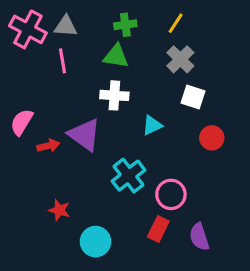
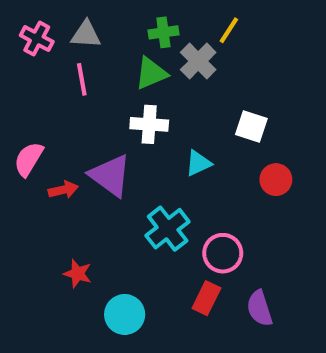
pink cross: (28, 29) -> (37, 39), size x0.7
green triangle: (116, 56) -> (151, 73), turned -32
gray cross: (180, 59) -> (198, 61), moved

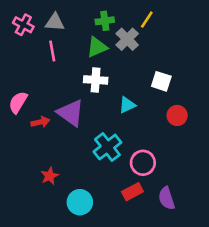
red star: (78, 274) -> (50, 176), turned 30
red rectangle: (206, 298) -> (132, 192), turned 36

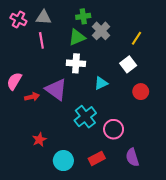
yellow line: (147, 20) -> (137, 38), moved
white square: (161, 81) -> (128, 64), turned 35
red rectangle: (132, 192) -> (97, 158), moved

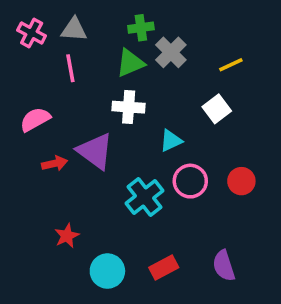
yellow line: (137, 38) -> (231, 65), turned 32
pink semicircle: (14, 81) -> (35, 119), moved, turned 30
red circle: (141, 92) -> (241, 181), moved
pink circle: (114, 129) -> (190, 181), moved

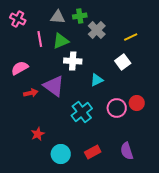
gray triangle: (74, 29) -> (58, 17), moved
green triangle: (130, 63) -> (61, 41), moved
pink circle: (190, 181) -> (117, 108), moved

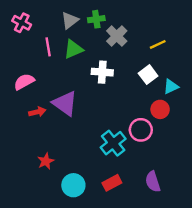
gray triangle: (58, 17) -> (70, 20), turned -42
white cross: (73, 61) -> (102, 72), moved
cyan triangle: (97, 80) -> (171, 87), moved
red circle: (137, 103) -> (160, 109), moved
cyan cross: (82, 112) -> (113, 143), moved

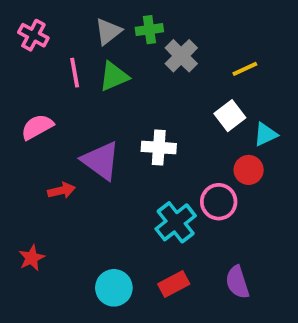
white cross: (102, 72) -> (159, 147), moved
red arrow: (37, 112) -> (61, 191), moved
red star: (46, 161) -> (32, 258), moved

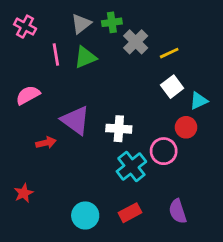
yellow line: (245, 69) -> (169, 53), moved
white cross: (159, 147) -> (119, 129), moved

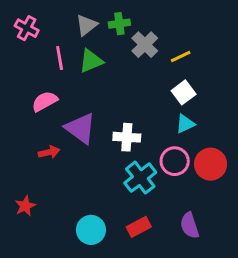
pink semicircle: (28, 95) -> (45, 101), moved
cyan triangle: (199, 101) -> (185, 124), moved
red circle: (186, 127) -> (211, 164), moved, size x1.4

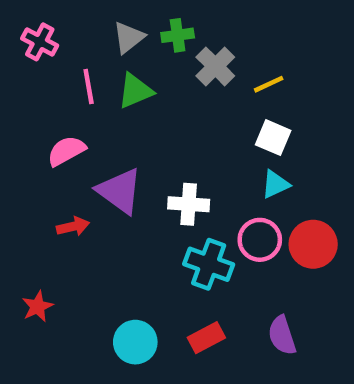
white square: (184, 92) -> (273, 138), turned -30
cyan cross: (140, 178) -> (209, 264), turned -32

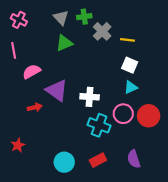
gray triangle: (129, 38) -> (61, 18), turned -35
yellow line: (269, 84) -> (127, 40), turned 32
pink line: (89, 86) -> (14, 50), moved

